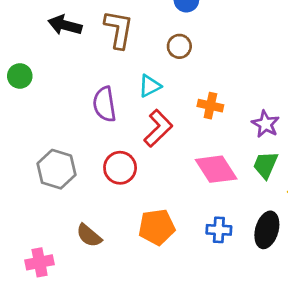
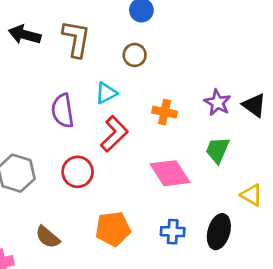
purple star: (265, 124) -> (217, 103), moved
green trapezoid: (265, 165) -> (217, 150), moved

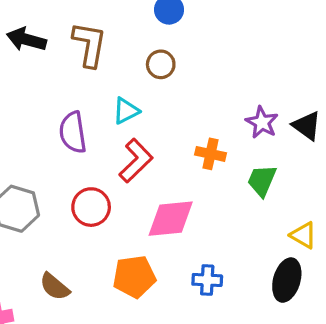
orange cross: (165, 112) -> (210, 154), moved
pink diamond: (170, 173) -> (171, 219), moved, turned -63
black ellipse: (219, 232) -> (287, 280), moved

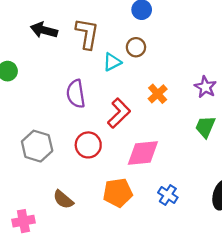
cyan triangle: (126, 111) -> (112, 62), moved
orange cross: (210, 154) -> (158, 94), moved, turned 36
blue cross: (207, 280) -> (168, 195), turned 30

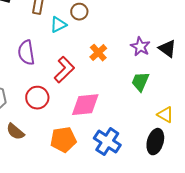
blue cross: (168, 195) -> (107, 142), size x1.5
brown semicircle: (63, 200) -> (15, 132), moved

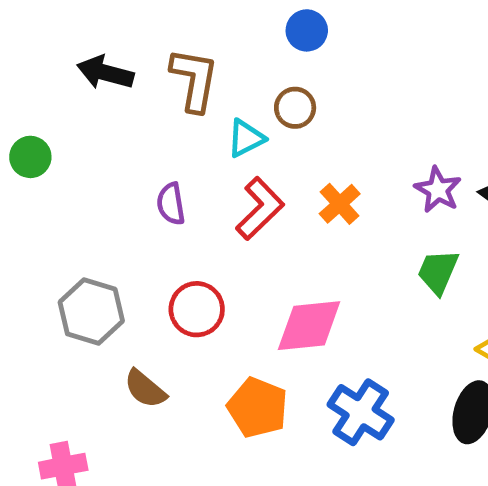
purple semicircle: (26, 53) -> (171, 204), size x0.7
red L-shape: (64, 70) -> (260, 208), moved
orange pentagon: (63, 140) -> (258, 408), turned 30

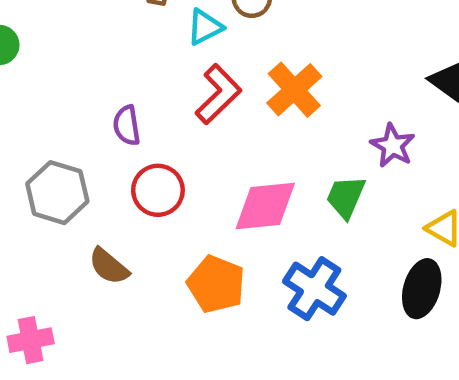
purple star: (438, 190) -> (393, 146), moved
purple semicircle: (171, 204) -> (127, 125), moved
orange cross: (340, 204) -> (294, 90), size x1.4
green trapezoid: (438, 272) -> (346, 197), moved

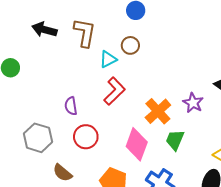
orange cross: (294, 90) -> (158, 111), moved
purple star: (393, 146) -> (193, 103), moved
pink diamond: (265, 206) -> (137, 144), turned -64

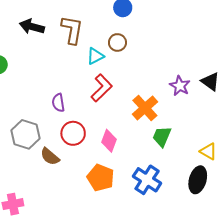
purple star: (193, 103) -> (180, 86), moved
pink diamond: (137, 144) -> (109, 141), moved, size x0.7
brown semicircle: (62, 173) -> (50, 157), moved

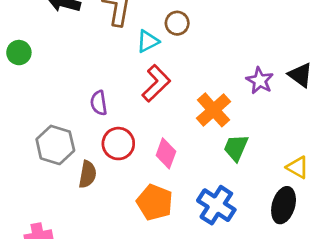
brown semicircle: (50, 157) -> (88, 174), turned -120

